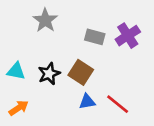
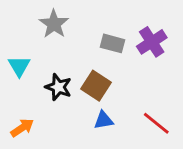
cyan triangle: (16, 71) -> (19, 66), moved, turned 48
black star: (49, 74) -> (58, 87), turned -30
red line: (118, 104) -> (156, 123), moved

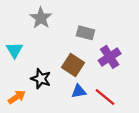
purple cross: (152, 42) -> (110, 57), moved
black star: (58, 87) -> (41, 79), moved
red line: (156, 123) -> (105, 97), moved

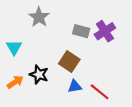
purple cross: (110, 57) -> (105, 31), moved
orange arrow: (17, 97) -> (15, 82), moved

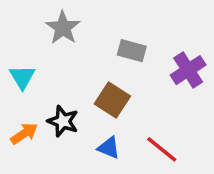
purple cross: (105, 31) -> (188, 70), moved
blue triangle: (75, 86) -> (109, 148), moved, turned 32

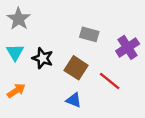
gray star: (63, 28) -> (19, 19), moved
black star: (63, 121) -> (43, 58), moved
red line: (162, 149) -> (110, 81), moved

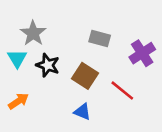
gray star: (19, 19) -> (33, 33), moved

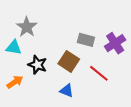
gray rectangle: (100, 39) -> (86, 40), moved
cyan triangle: (17, 59) -> (14, 47), turned -49
black star: (48, 65) -> (37, 65), moved

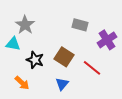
gray rectangle: (86, 40) -> (80, 25), moved
orange arrow: (15, 82) -> (22, 83), moved, turned 77
blue triangle: (67, 91) -> (62, 84), turned 48

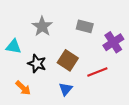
gray star: (25, 25) -> (42, 26), moved
red line: (92, 68) -> (97, 72), turned -60

